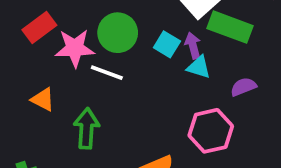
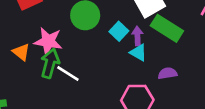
pink star: (75, 48) -> (48, 41), moved
white line: (107, 73) -> (68, 73), moved
green arrow: (86, 128) -> (50, 63), moved

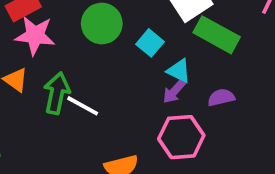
purple arrow: (137, 36) -> (174, 91), moved, turned -132
pink star: (48, 41) -> (35, 35), moved

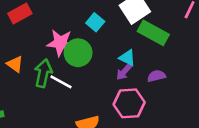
green circle: (102, 24) -> (78, 53), moved
pink star: (35, 35) -> (60, 43), moved
cyan square: (150, 43) -> (95, 22), moved

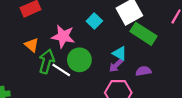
green circle: (78, 53) -> (79, 60), moved
orange triangle: (15, 64) -> (32, 45), moved

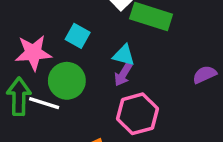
cyan square: (94, 21) -> (78, 36), moved
purple semicircle: (143, 71) -> (205, 75), moved

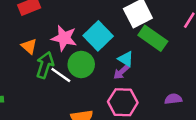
cyan square: (78, 36) -> (98, 36), size x1.6
purple semicircle: (205, 75) -> (173, 99), moved

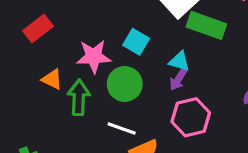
cyan square: (98, 36) -> (136, 42), size x0.7
white line: (61, 75) -> (122, 129), moved

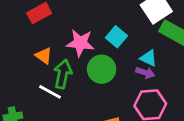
purple arrow: (178, 79) -> (145, 73), turned -114
white line: (122, 129) -> (50, 92), moved

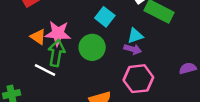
pink star: (80, 43) -> (58, 33), moved
cyan triangle: (149, 58) -> (135, 36), turned -42

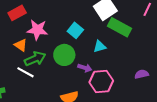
pink star: (58, 33) -> (37, 30), moved
purple arrow: (133, 49) -> (85, 68), moved
green arrow: (56, 53) -> (35, 59), turned 55

